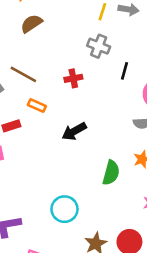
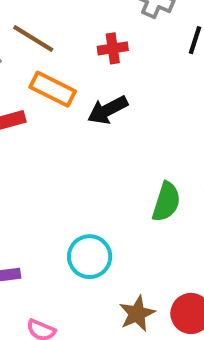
orange rectangle: (37, 105) -> (53, 89), size x1.5
black arrow: (74, 131) -> (108, 110), moved

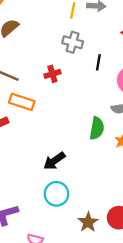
black arrow: (108, 110) -> (54, 161), moved
green semicircle: (166, 202) -> (97, 128), moved

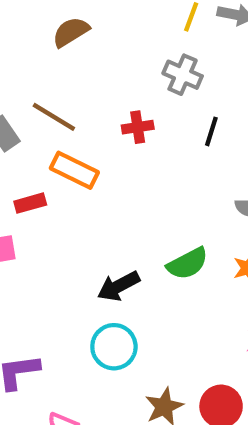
black line: (98, 62) -> (211, 131), moved
green semicircle: (97, 128) -> (187, 264), moved, turned 45

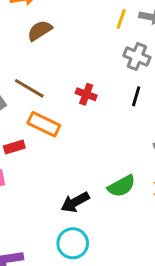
gray cross: (183, 75) -> (137, 56), moved
red cross: (138, 127) -> (86, 94), turned 30

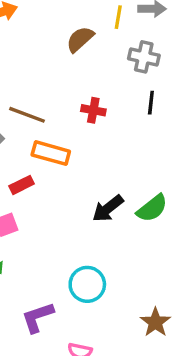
brown semicircle: (40, 31) -> (80, 39), moved
black arrow: (75, 202) -> (108, 208), moved
cyan circle: (73, 243) -> (87, 284), moved

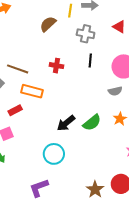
cyan circle: (87, 284) -> (54, 154), moved
purple L-shape: (38, 317) -> (39, 188), moved

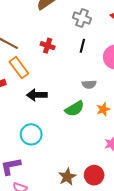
orange rectangle: (32, 91) -> (19, 68), turned 30
gray semicircle: (115, 91) -> (89, 84), moved
black arrow: (66, 123) -> (37, 95), moved, turned 30

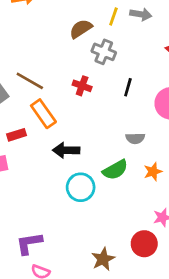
gray cross: (82, 18) -> (104, 52), moved
cyan circle: (31, 134) -> (81, 187), moved
red circle: (94, 175) -> (144, 244), moved

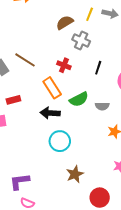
orange rectangle: (43, 114) -> (52, 88), moved
green semicircle: (115, 170) -> (79, 99), moved
red circle: (144, 244) -> (100, 198), moved
brown star: (103, 259) -> (75, 174), moved

